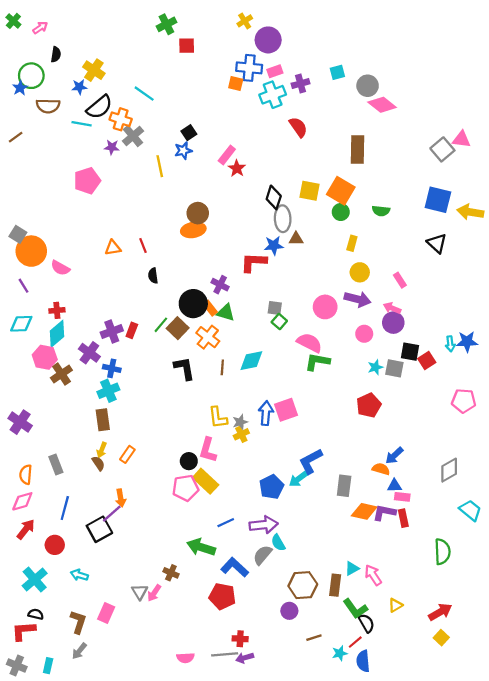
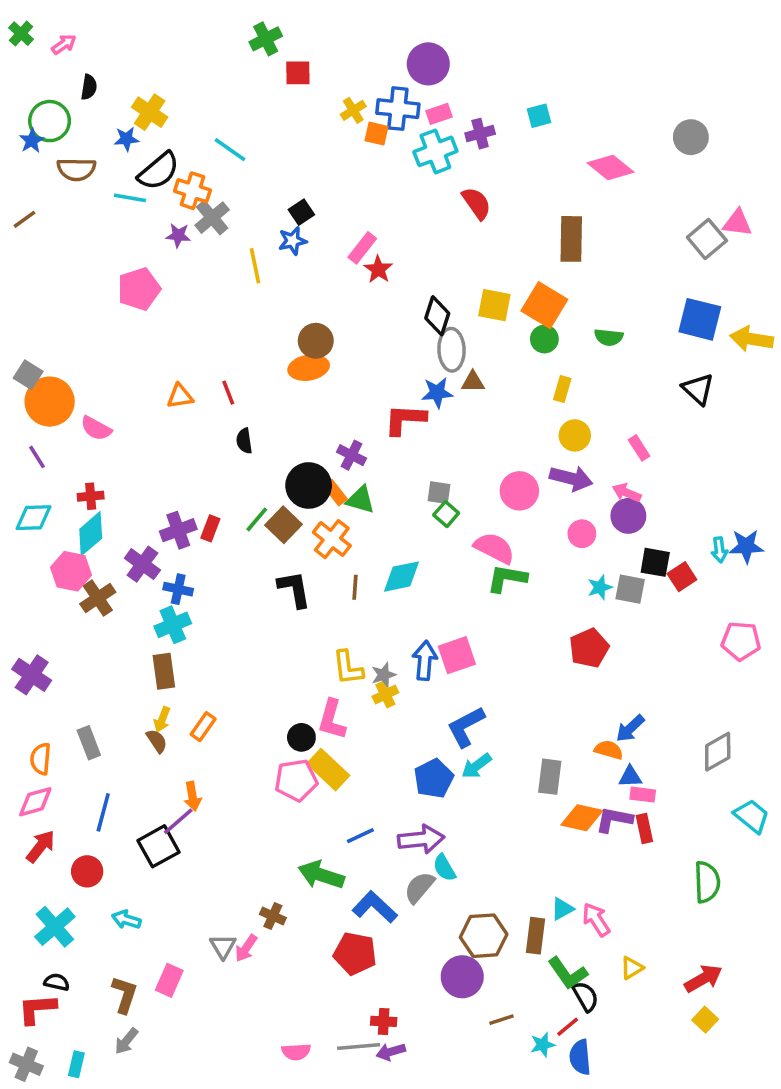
yellow cross: (245, 21) -> (353, 110), moved
gray circle: (368, 86) -> (691, 137), moved
blue L-shape: (311, 461) -> (466, 727), moved
purple circle: (289, 611) -> (462, 977), size x1.5

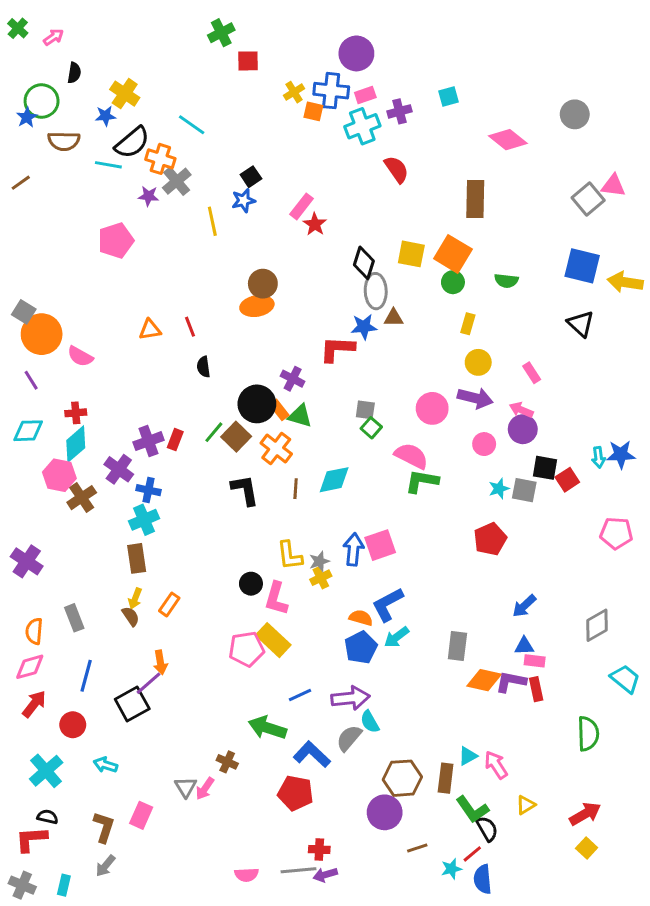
black circle: (301, 737) -> (251, 584), moved
orange semicircle: (609, 750) -> (361, 618), moved

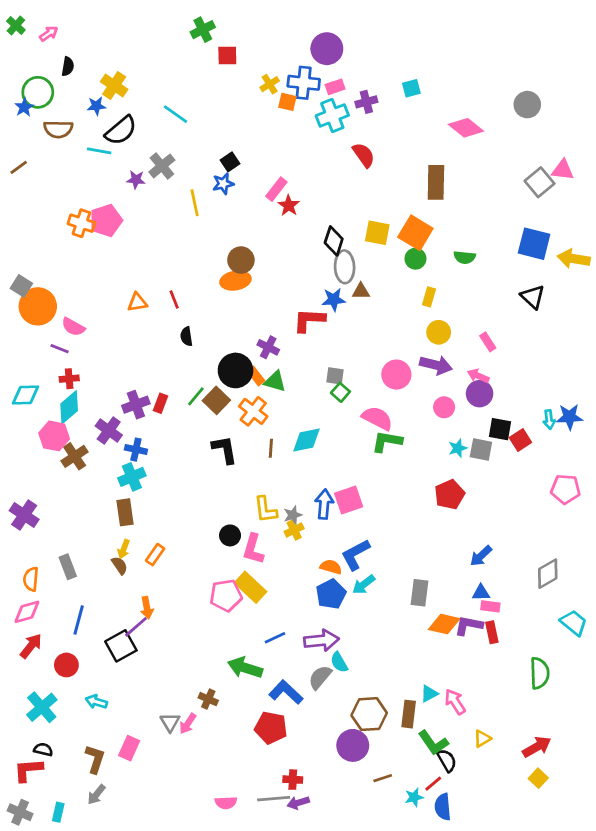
orange cross: (160, 159) -> (81, 223), moved
purple line: (31, 380) -> (60, 349), moved, turned -36

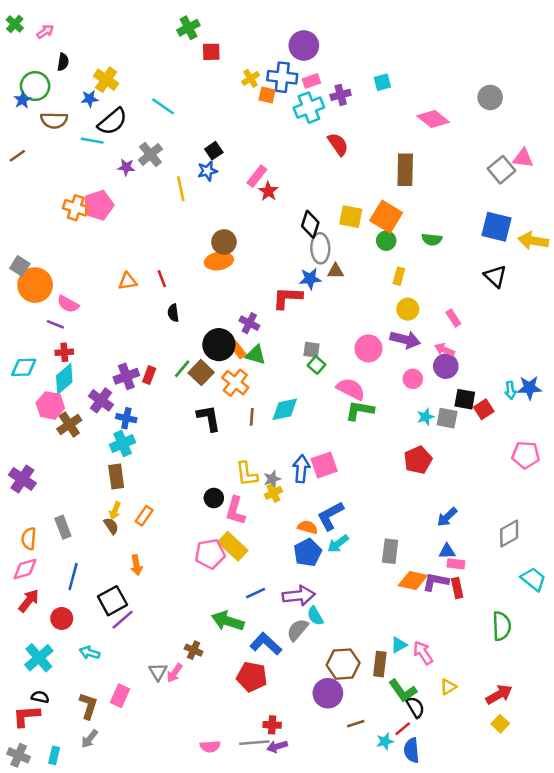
purple line: (136, 627) -> (123, 620), moved

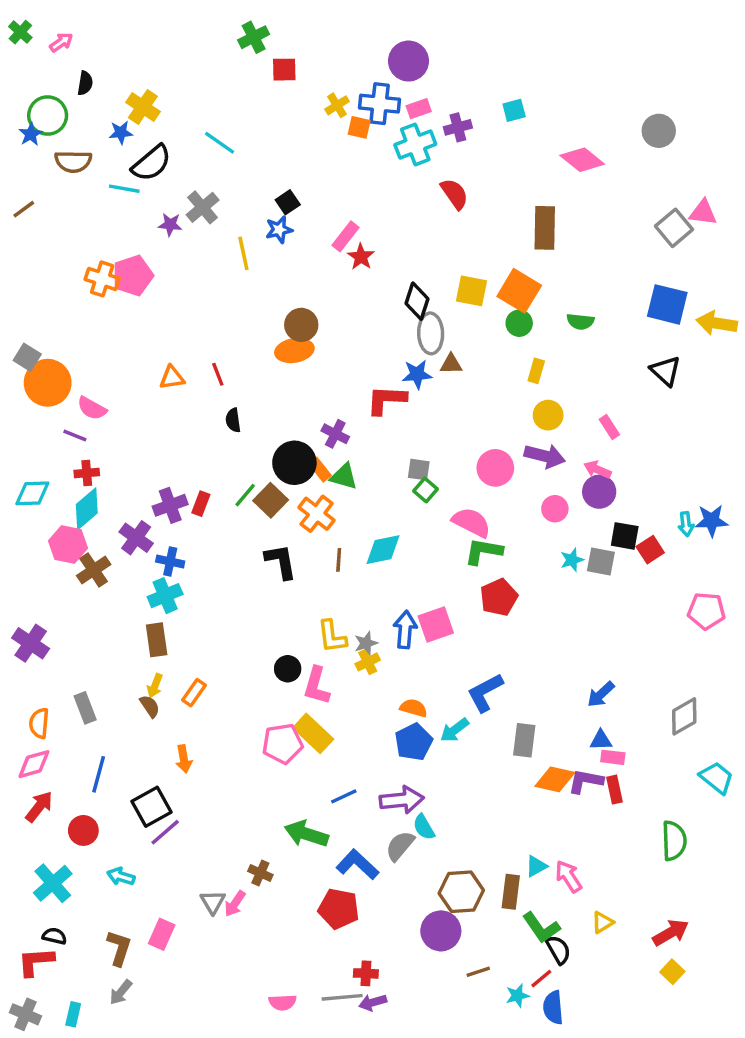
red pentagon: (418, 460) -> (499, 597), moved
blue L-shape: (330, 516) -> (485, 693), moved

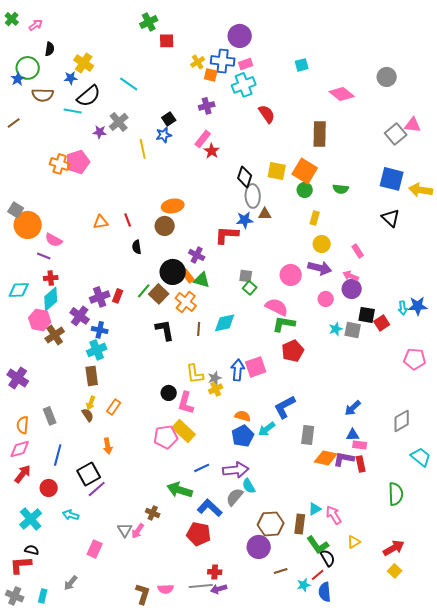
purple cross: (458, 127) -> (207, 106), moved
brown circle: (301, 325) -> (165, 226), moved
brown L-shape: (119, 948) -> (143, 594), moved

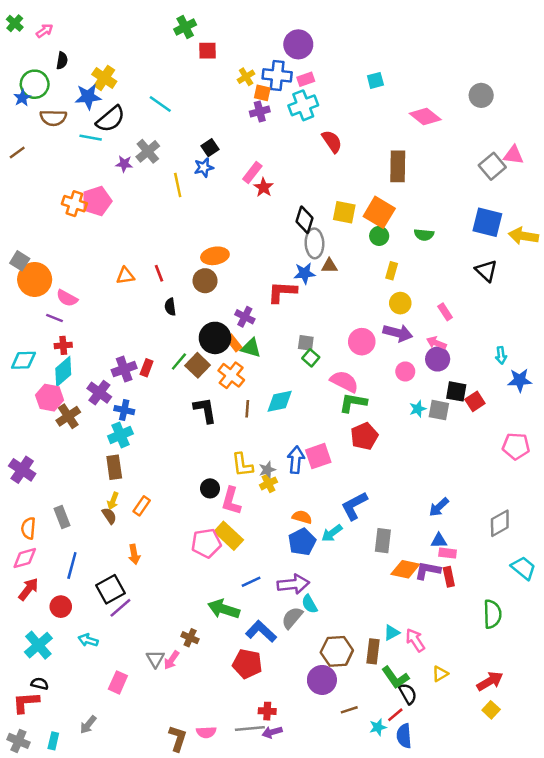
blue star: (71, 78) -> (88, 97), size x1.5
purple cross: (207, 106) -> (260, 112), moved
cyan arrow: (403, 308) -> (501, 355), moved

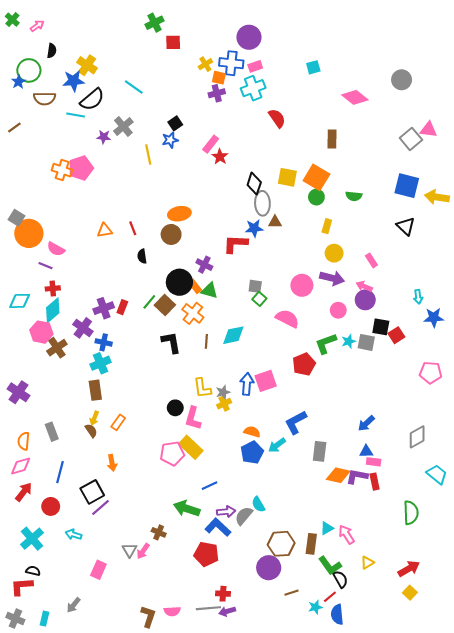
brown rectangle: (398, 166) -> (332, 139), size x0.7
green L-shape: (353, 403) -> (326, 343), moved, turned -30
purple arrow: (293, 584) -> (226, 512), moved, size x0.7

